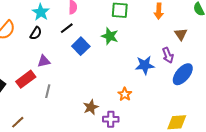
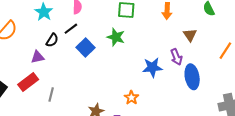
black semicircle: (36, 33) -> (52, 40), moved
purple triangle: (44, 61) -> (37, 57), moved
blue ellipse: (183, 74) -> (192, 77), turned -50

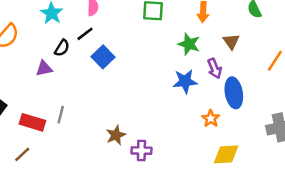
green star: (116, 37) -> (189, 44), moved
red rectangle: (28, 82) -> (32, 122), moved, turned 54
orange star: (131, 98) -> (211, 118), moved

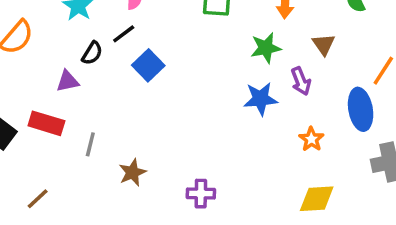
green star: (189, 44) -> (266, 48), turned -30
blue ellipse: (234, 93) -> (361, 109), moved
orange star: (211, 118) -> (311, 139), moved
red rectangle: (32, 122) -> (46, 123), moved
brown star: (116, 135) -> (132, 172), moved

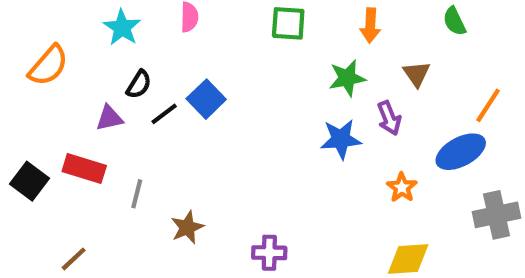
black line: (124, 34) -> (164, 114), moved
blue ellipse: (361, 109) -> (461, 152), turned 72

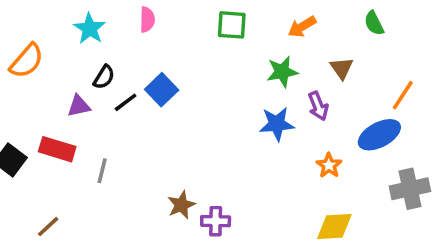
orange arrow: (370, 25) -> (302, 27), turned 56
brown star: (187, 227) -> (181, 205), moved

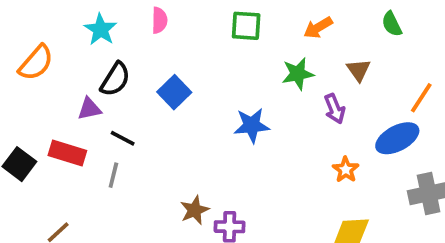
black semicircle: (104, 77) -> (115, 79), size x1.4
black line: (126, 102) -> (123, 138), moved, turned 65
blue star: (277, 124) -> (252, 125), moved

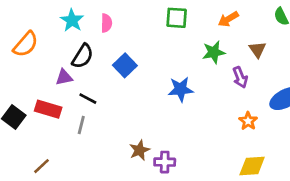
pink semicircle: (159, 20) -> (106, 23), moved

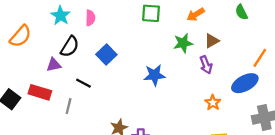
brown triangle: (257, 50) -> (212, 41), moved, turned 35
black line: (88, 99) -> (83, 83), moved

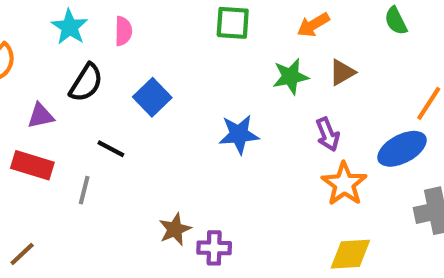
purple triangle: (54, 65) -> (41, 116), moved
purple arrow: (206, 65) -> (328, 134), moved
orange star: (213, 103) -> (344, 184), size x1.5

